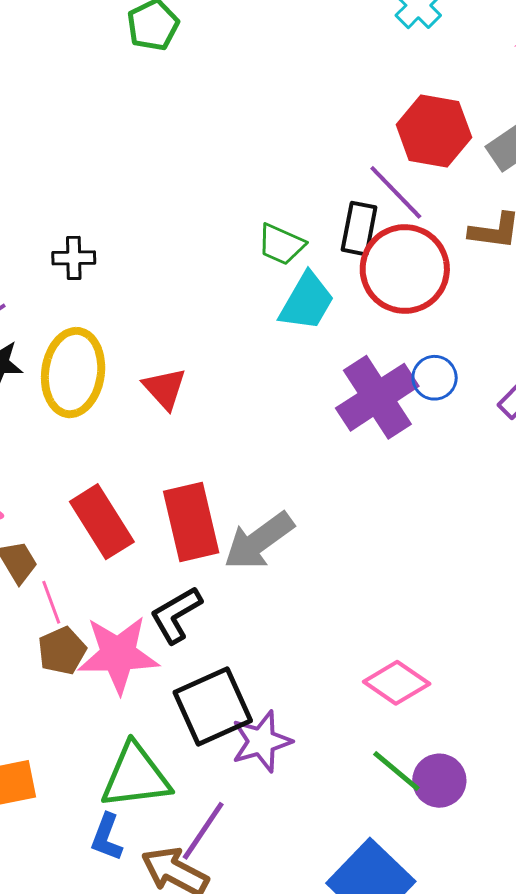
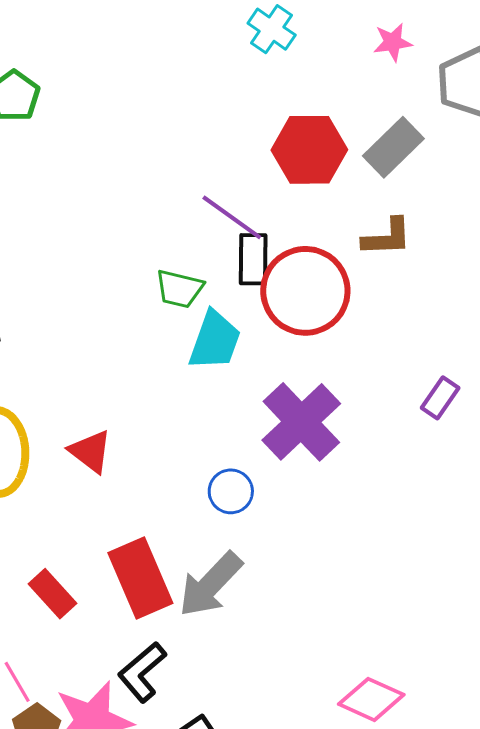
purple line: (396, 192) -> (232, 217), moved
blue circle: (435, 378) -> (231, 491), moved
red rectangle: (102, 522) -> (52, 594), size x0.7

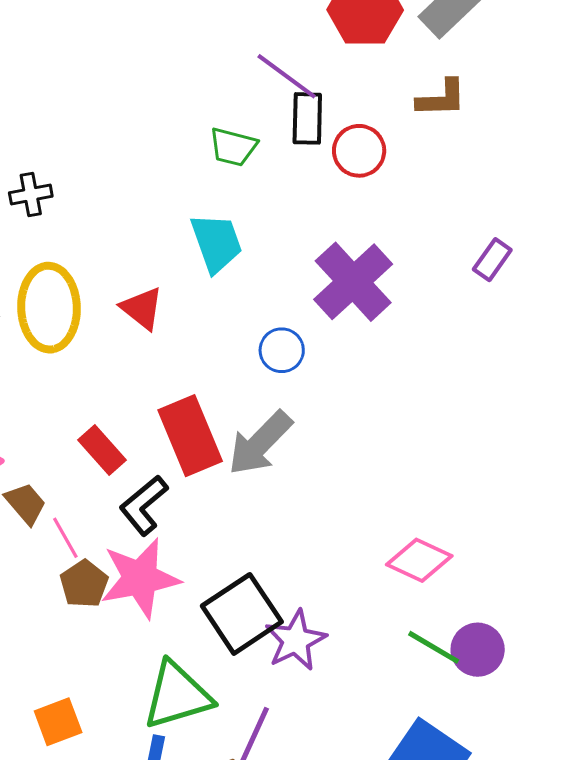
red circle: (305, 291) -> (359, 151), size x0.6
cyan trapezoid: (215, 341) -> (216, 243), moved, turned -40
black L-shape: (142, 672) -> (144, 505), moved

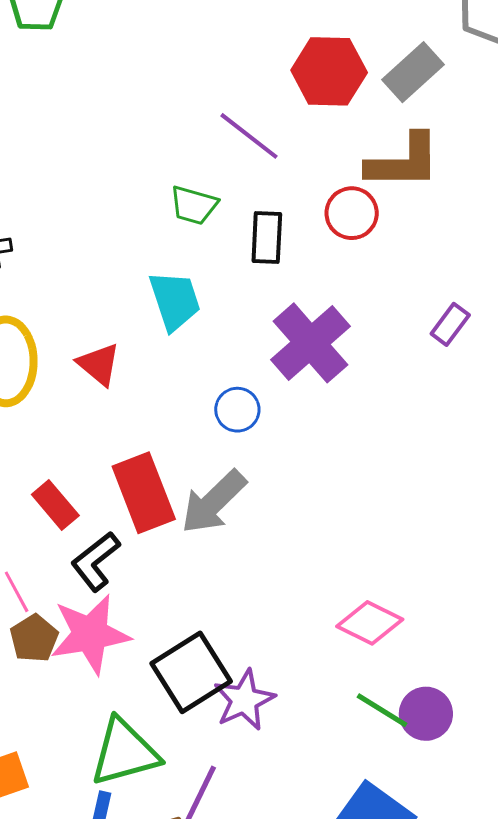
brown L-shape: (441, 98) -> (403, 162), size x1.5
black rectangle: (307, 118) -> (267, 238), moved
red circle: (359, 151) -> (352, 213), moved

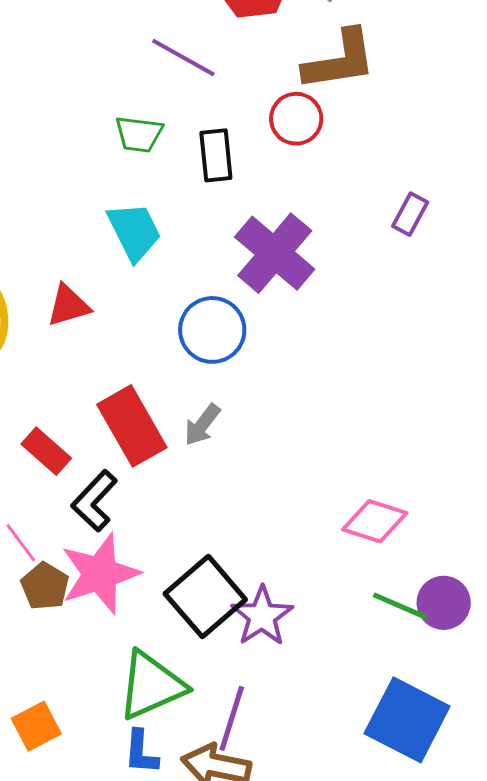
red triangle: (99, 364) -> (68, 306), turned -48
blue circle: (237, 410) -> (212, 330), size x1.5
gray arrow: (213, 502) -> (202, 425), size x0.6

